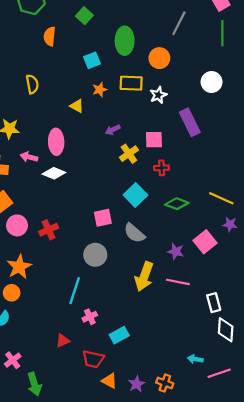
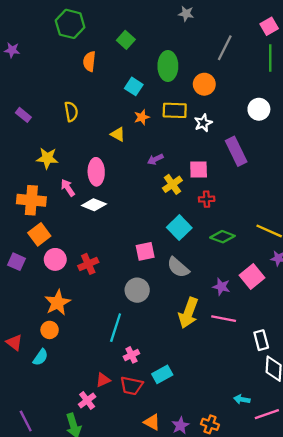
cyan square: (92, 60) -> (134, 86), turned -35
pink arrow: (29, 157) -> (68, 188), turned 42
red trapezoid: (93, 359) -> (131, 386), moved
pink cross: (13, 360) -> (87, 400), moved

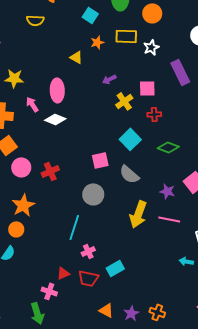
yellow semicircle: (71, 111) -> (35, 20), moved, turned 102
cyan arrow: (242, 399) -> (186, 261), moved
pink cross: (87, 400) -> (49, 291), turned -35

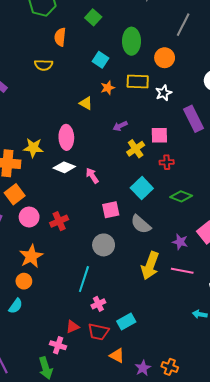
yellow star: (14, 78) -> (33, 148), moved
pink arrow: (32, 104) -> (92, 176), moved
orange triangle: (106, 310) -> (117, 356), moved

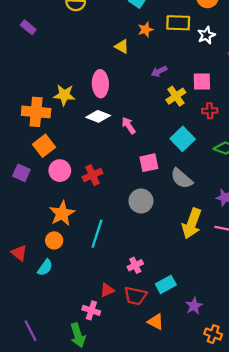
cyan line: (84, 279) -> (97, 234), moved
purple star: (143, 368) -> (194, 306), moved

